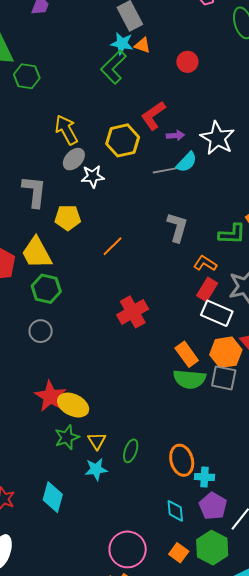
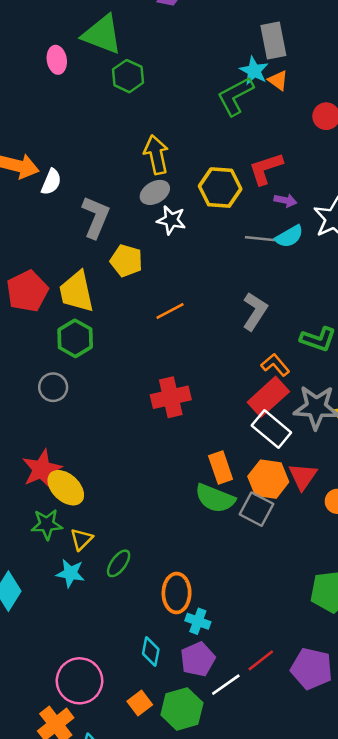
red rectangle: (207, 289) -> (268, 397), size x1.4

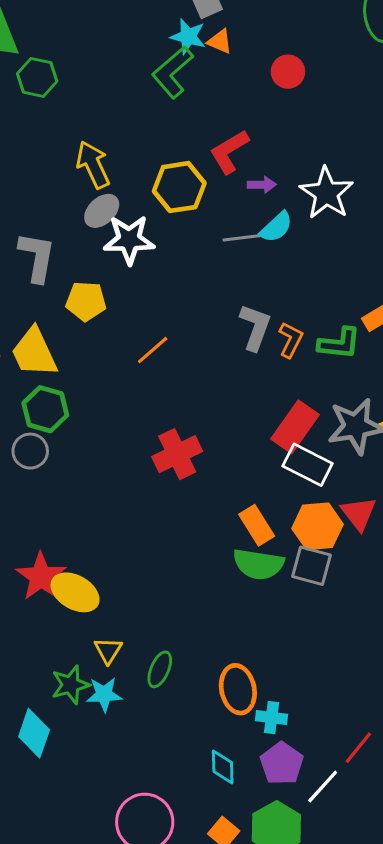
white star: (171, 220) -> (129, 240), size x1.4
orange L-shape: (275, 365) -> (291, 340), moved, turned 80
gray circle: (53, 387) -> (30, 451), moved
green star: (47, 524) -> (71, 685), moved

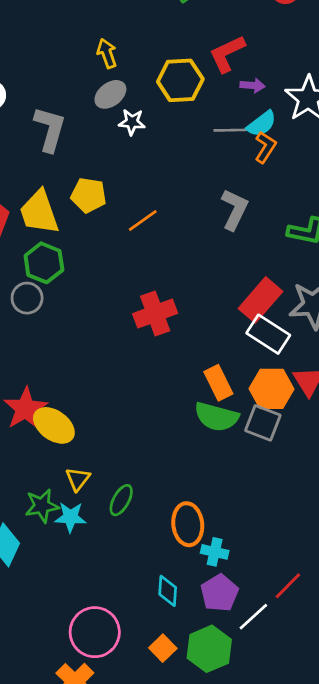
yellow arrow: (93, 165) -> (107, 53), size x0.7
white star: (129, 240) -> (132, 122), size x0.6
yellow pentagon: (86, 301) -> (89, 195), moved
orange L-shape: (291, 340) -> (265, 147), moved

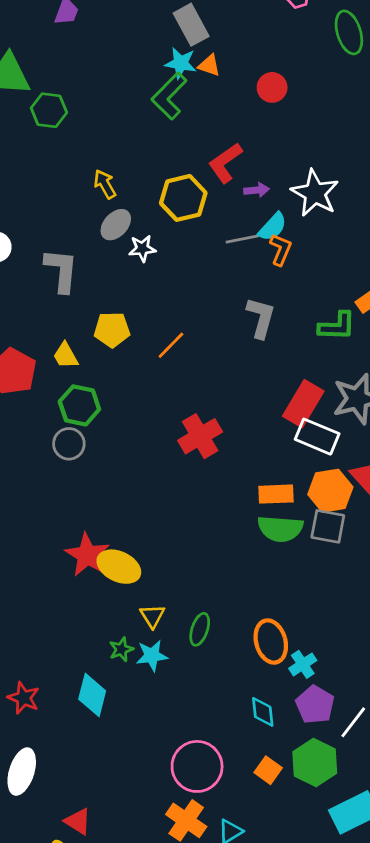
yellow trapezoid: (39, 212) -> (66, 356), size x0.6
orange rectangle: (218, 383) -> (276, 494), turned -56
green star: (42, 506) -> (121, 649), size x0.7
cyan cross: (215, 552) -> (303, 664), turned -36

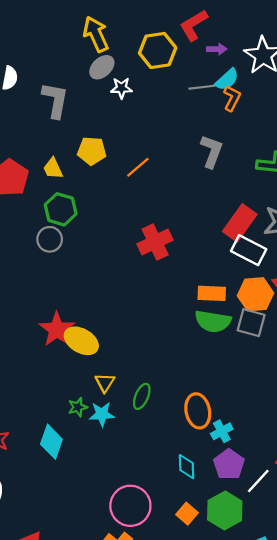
yellow arrow: (105, 184) -> (96, 34), size x1.5

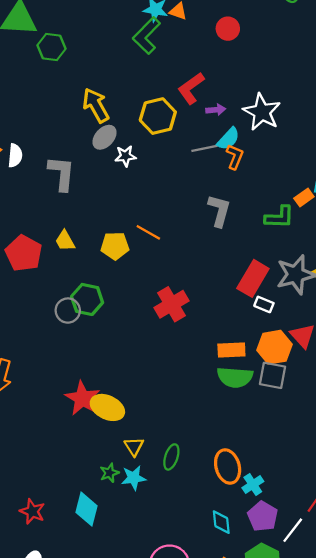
yellow pentagon: (92, 151) -> (115, 246), moved
orange line: (138, 167) -> (148, 232), turned 75
green hexagon: (61, 209) -> (87, 299), moved
white rectangle: (249, 250) -> (264, 304), size x0.6

